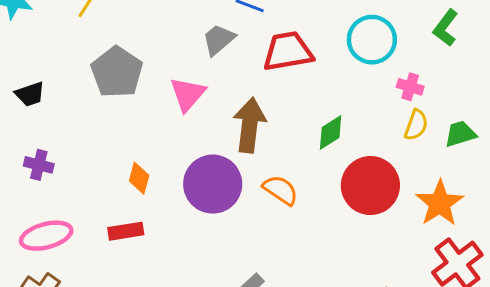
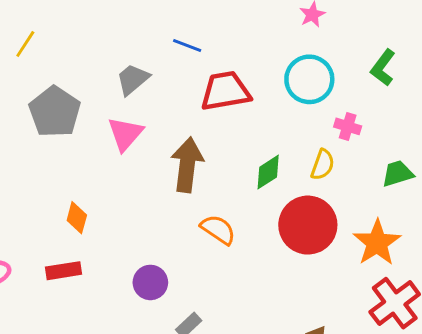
gray trapezoid: (219, 40) -> (133, 79), moved
yellow semicircle: (416, 125) -> (323, 165), moved
purple circle: (213, 184) -> (150, 282), moved, size x0.6

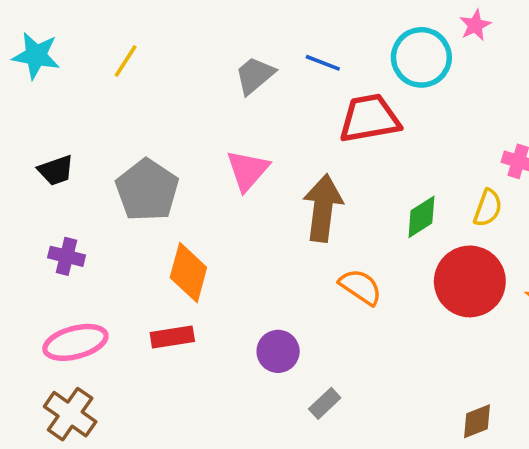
gray trapezoid: (133, 79) -> (255, 75), moved
cyan circle: (309, 79) -> (421, 57), moved
gray pentagon: (55, 112) -> (147, 190), moved
orange diamond: (77, 218) -> (188, 273), size x1.5

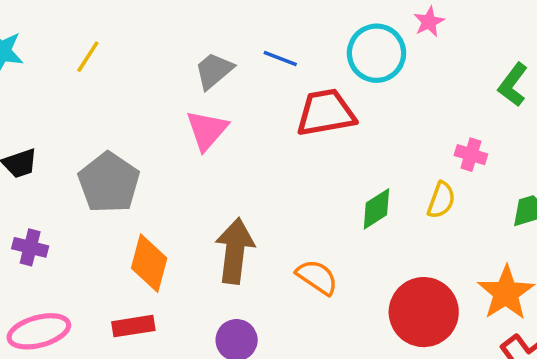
pink triangle: (248, 170) -> (207, 130), moved
brown arrow: (323, 208) -> (235, 251), moved
red circle: (470, 281) -> (424, 312), moved

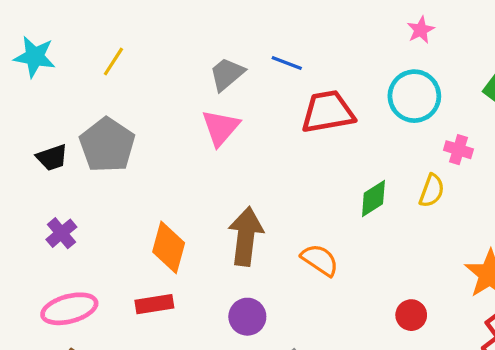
cyan circle: (376, 53) -> (414, 96), moved
gray pentagon: (109, 183) -> (107, 145), moved
purple cross: (30, 247) -> (61, 233), turned 36
red circle: (424, 312) -> (411, 315), moved, size x0.5

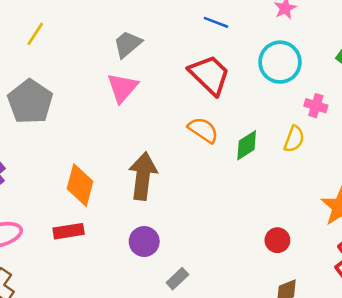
blue line: (287, 63) -> (216, 22), moved
red trapezoid: (328, 112) -> (210, 75), turned 54
orange semicircle: (320, 260) -> (203, 130), moved

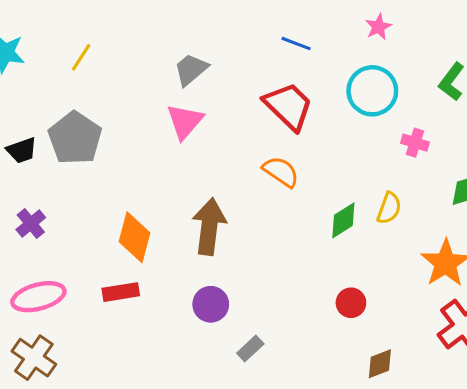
yellow semicircle: (294, 139) -> (389, 208), moved
green diamond: (247, 145) -> (343, 220), moved
red circle: (277, 240) -> (351, 303), moved

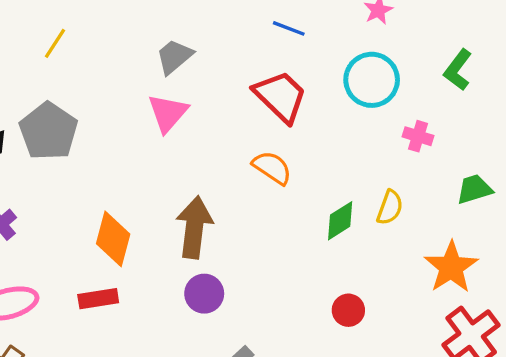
purple circle: (211, 304) -> (204, 294), moved

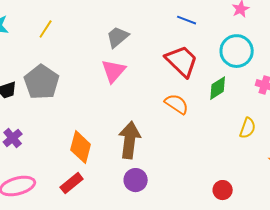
green diamond: (340, 221) -> (218, 88), moved
red rectangle: (98, 299) -> (72, 183), turned -30

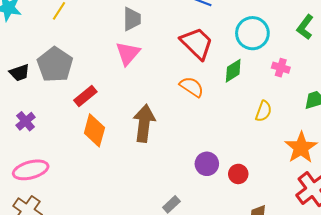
gray trapezoid: (118, 37) -> (132, 19), turned 130
purple circle: (136, 180) -> (207, 164), moved
red rectangle: (72, 183) -> (85, 96), moved

